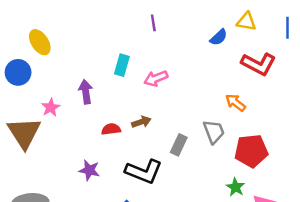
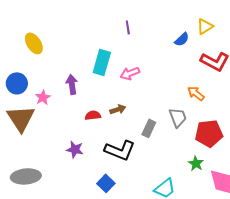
yellow triangle: (246, 22) -> (205, 26), turned -42
cyan rectangle: (122, 65) -> (102, 62), size x1.4
blue circle: (18, 72) -> (17, 83), moved

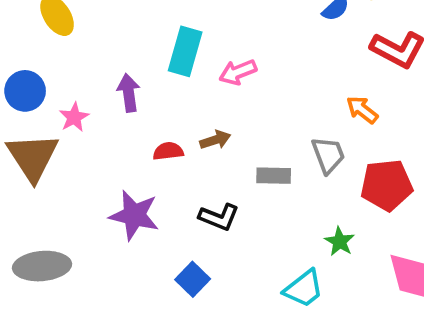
gray rectangle: (149, 128) -> (274, 176), turned 66
purple star: (75, 149) -> (134, 215), size x1.5
black L-shape: (120, 150) -> (219, 217), size x0.7
green star: (196, 163) -> (340, 242), moved

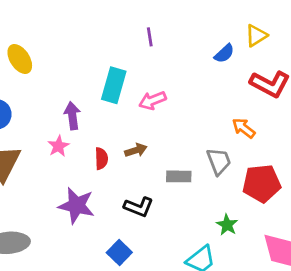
pink star: (74, 117) -> (58, 146), moved
red semicircle: (168, 151) -> (101, 159), turned 95

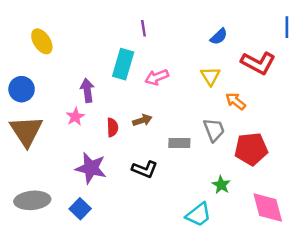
yellow triangle: (256, 36) -> (210, 76), moved, turned -30
purple line: (150, 37) -> (143, 28), moved
blue square: (119, 253) -> (80, 209), moved

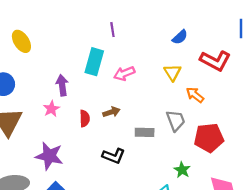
purple star: (91, 168) -> (49, 156), moved

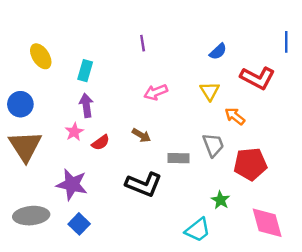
cyan rectangle: (94, 62) -> (85, 71), moved, size x0.7
brown arrow: (111, 112) -> (141, 135), turned 49
red semicircle: (85, 118) -> (101, 143), moved, turned 56
black L-shape: (114, 156) -> (144, 184), size x1.4

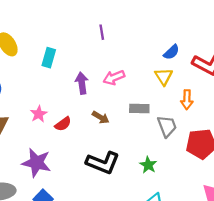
blue semicircle: (218, 52) -> (171, 52), moved
purple arrow: (86, 105) -> (82, 83), moved
orange arrow: (235, 116) -> (187, 100), turned -126
gray rectangle: (178, 158) -> (139, 109), moved
green star: (220, 200) -> (148, 165), moved

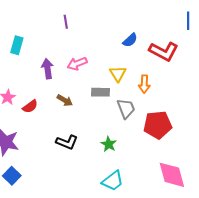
yellow triangle: (164, 76) -> (118, 74), moved
black L-shape: (103, 163) -> (67, 142), size x0.7

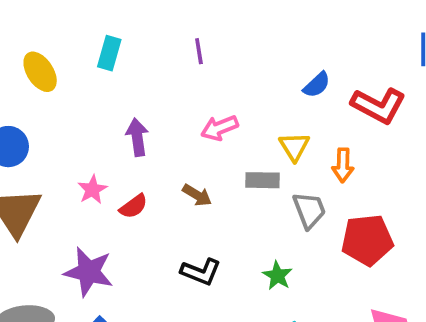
cyan rectangle: (17, 45) -> (109, 53), moved
purple arrow: (47, 69) -> (137, 137), moved

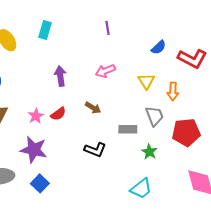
purple line: (199, 51) -> (107, 28), moved
gray rectangle: (262, 180) -> (128, 129), moved
pink star: (92, 190) -> (36, 116), moved
green star: (277, 276) -> (149, 152), moved

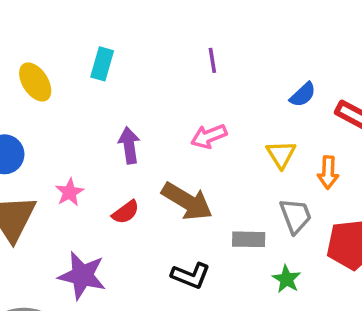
brown arrow: (93, 108) -> (187, 201), size x1.8
pink star: (36, 116) -> (70, 192), moved

